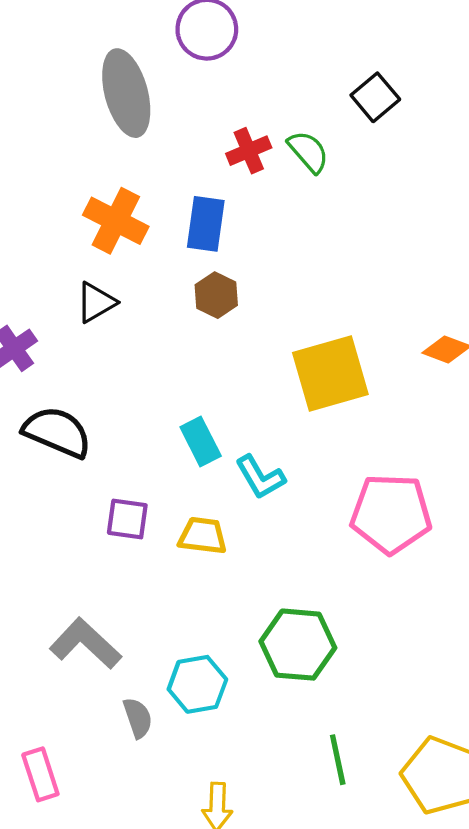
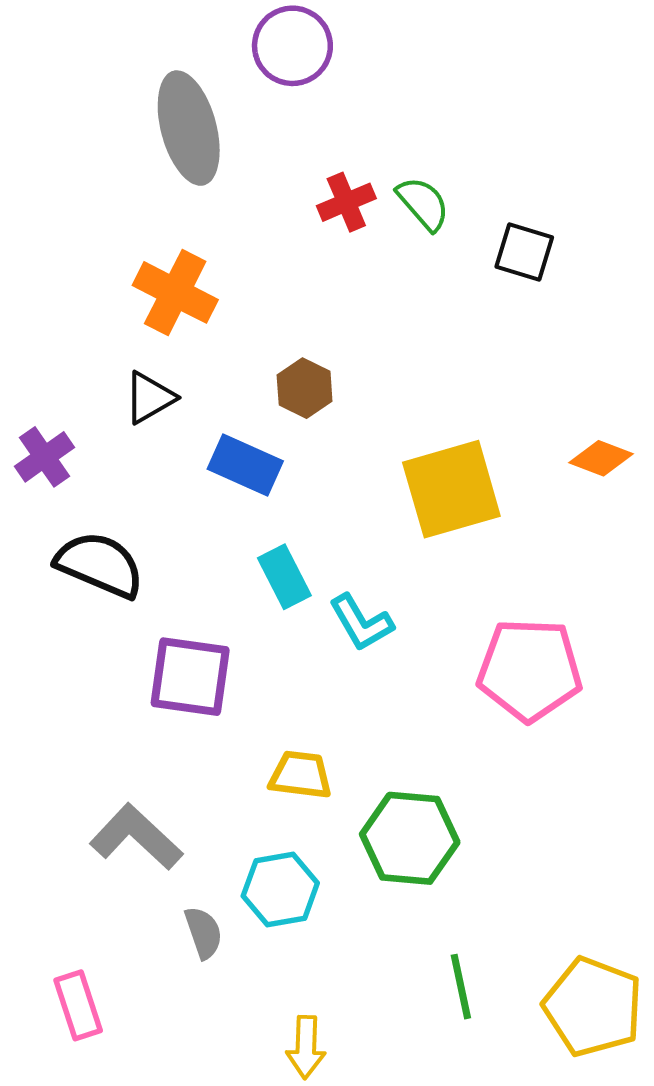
black square: (375, 97) -> (524, 252), moved, turned -33
blue rectangle: (206, 224) -> (245, 465), moved, turned -74
purple square: (127, 519) -> (190, 677), size x1.5
yellow trapezoid: (203, 536) -> (301, 775), moved

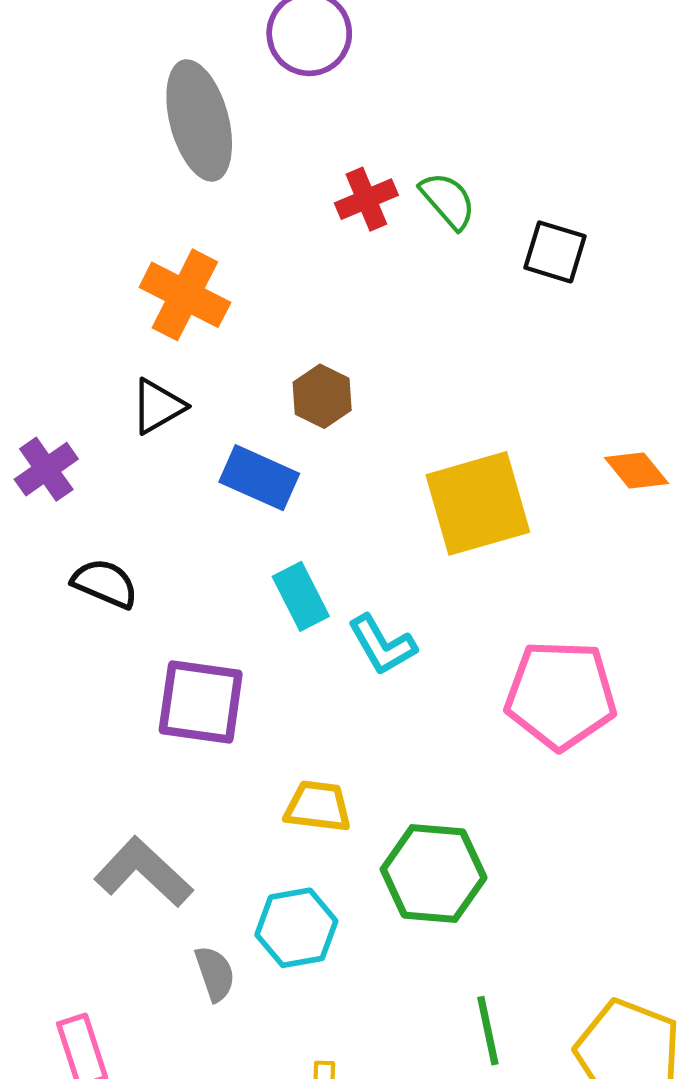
orange diamond: (601, 458) -> (636, 471), turned 30
black semicircle: (100, 565) -> (105, 583), size x0.7

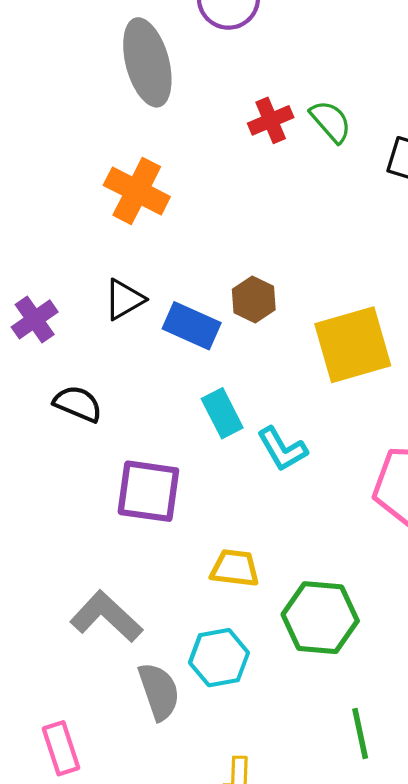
brown hexagon: (322, 396) -> (254, 299), moved
black triangle: (158, 406) -> (124, 299), moved
gray semicircle: (215, 974) -> (159, 691), size x1.4

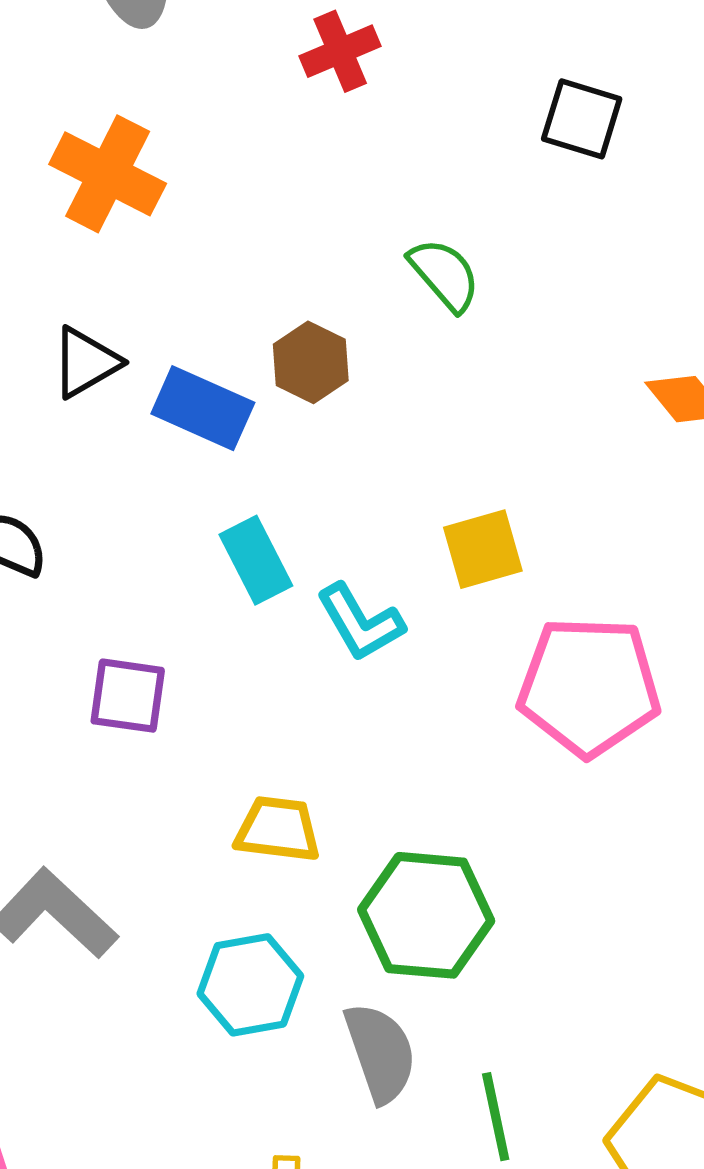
green semicircle: (331, 121) -> (444, 275), moved
yellow square: (353, 345) -> (483, 549), moved, size x0.6
purple square: (148, 491) -> (128, 696), size x0.7
gray semicircle: (159, 691) -> (380, 1053), moved

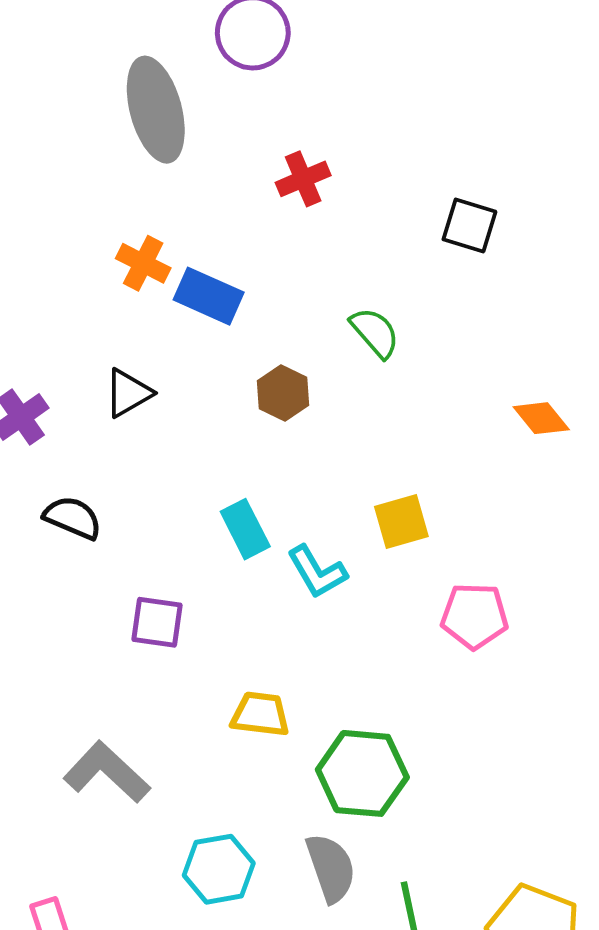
orange cross: (108, 174) -> (143, 263), size x0.7
blue rectangle: (203, 408) -> (209, 296), moved
pink pentagon: (589, 686) -> (474, 616), size x0.7
cyan hexagon: (250, 985) -> (219, 869), moved

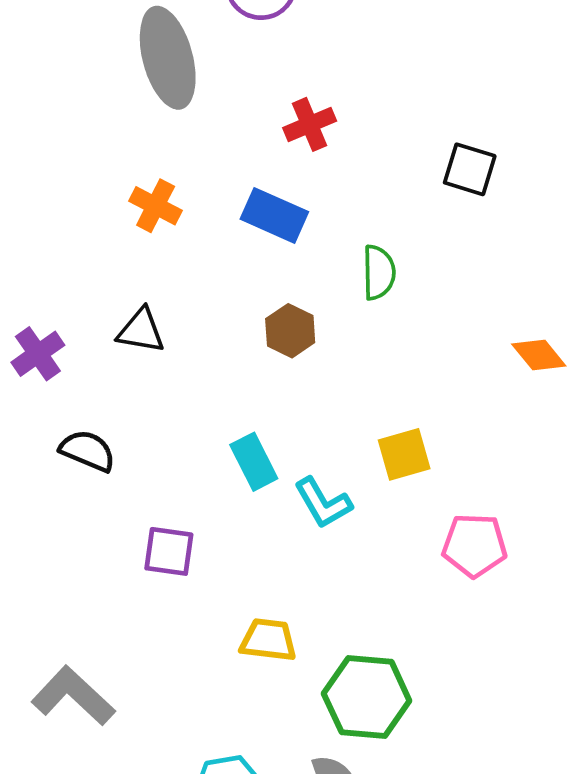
blue rectangle: (209, 296) -> (274, 215), moved
green semicircle: (375, 333) -> (379, 272), turned 40
black triangle: (128, 393) -> (141, 331), turned 40
gray L-shape: (107, 772) -> (73, 696), moved

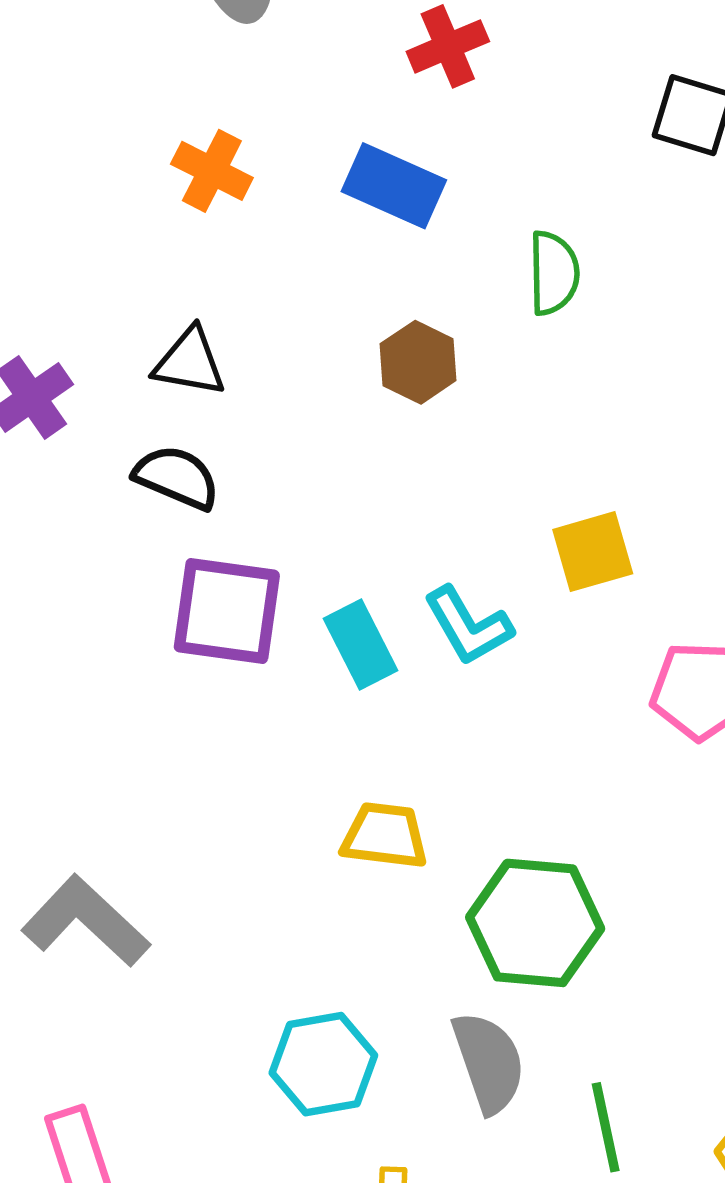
black semicircle: (88, 451) -> (177, 477), moved
cyan rectangle: (254, 462) -> (361, 644), moved
purple square: (169, 551) -> (227, 611), moved, size x1.4

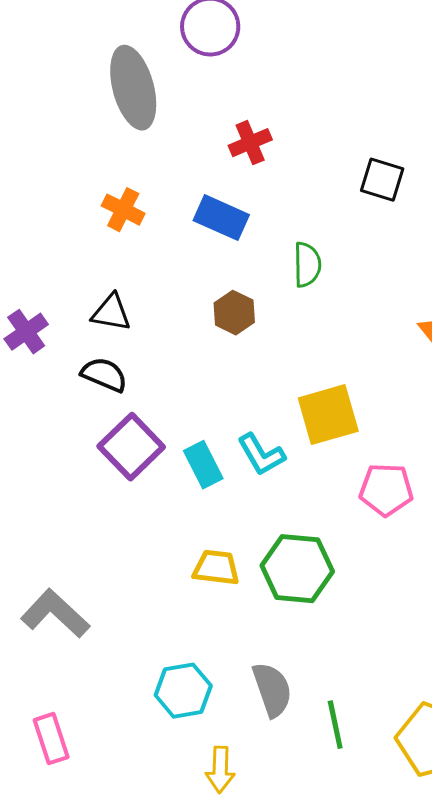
yellow square: (593, 552) -> (328, 415), size x1.4
purple square: (227, 611) -> (131, 447), turned 38
green hexagon: (535, 923) -> (297, 569), moved

